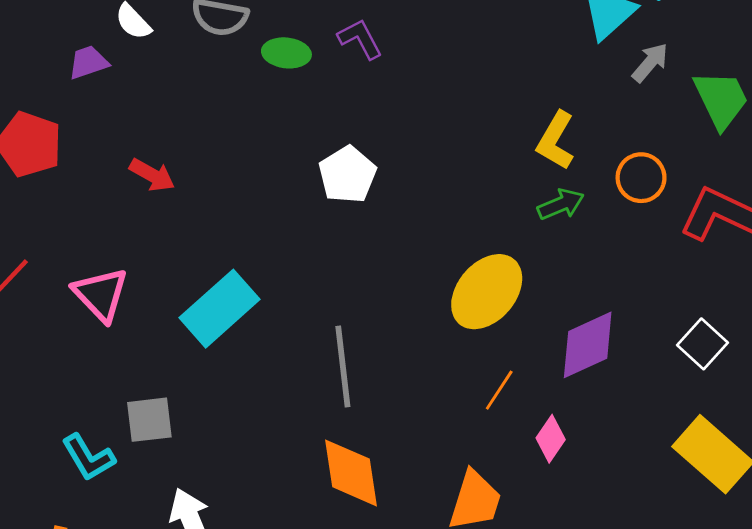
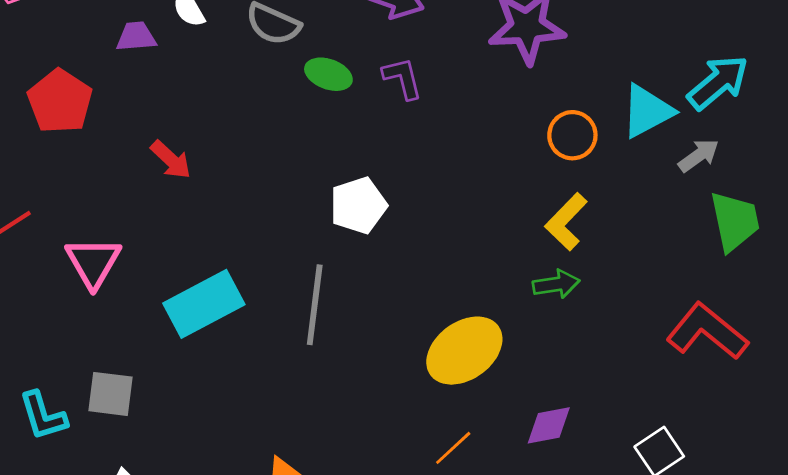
gray arrow: (650, 63) -> (699, 155), moved
orange circle: (641, 178) -> (572, 135), moved
purple diamond: (588, 345) -> (549, 425), size x0.7
gray line: (343, 367) -> (315, 305), moved

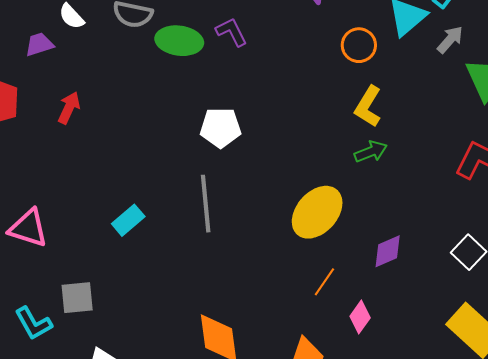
green ellipse: (328, 74) -> (179, 41), size x1.4
red arrow: (171, 160) -> (69, 108), moved, turned -96
white pentagon: (358, 205) -> (221, 128), turned 30
pink triangle: (93, 262) -> (28, 228), moved, turned -30
cyan rectangle: (204, 304) -> (128, 220), size x0.6

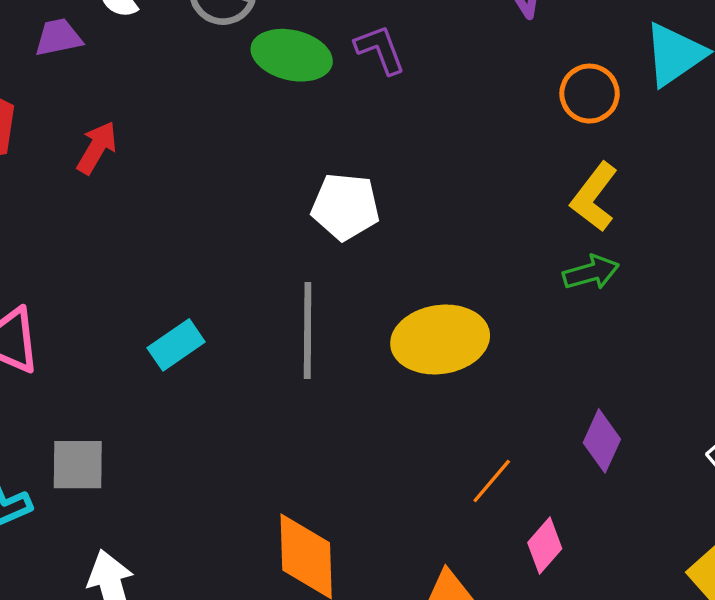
yellow ellipse: (317, 212) -> (440, 340), moved, turned 34
purple diamond: (388, 251) -> (602, 441), turned -48

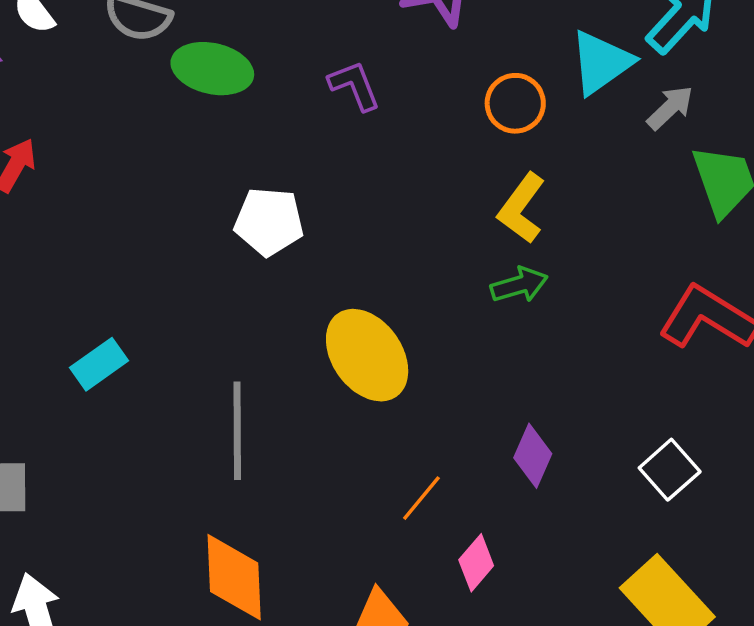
purple L-shape: (380, 49) -> (354, 86), moved
gray line: (308, 330) -> (237, 431), moved
yellow ellipse: (440, 340) -> (367, 355), turned 64

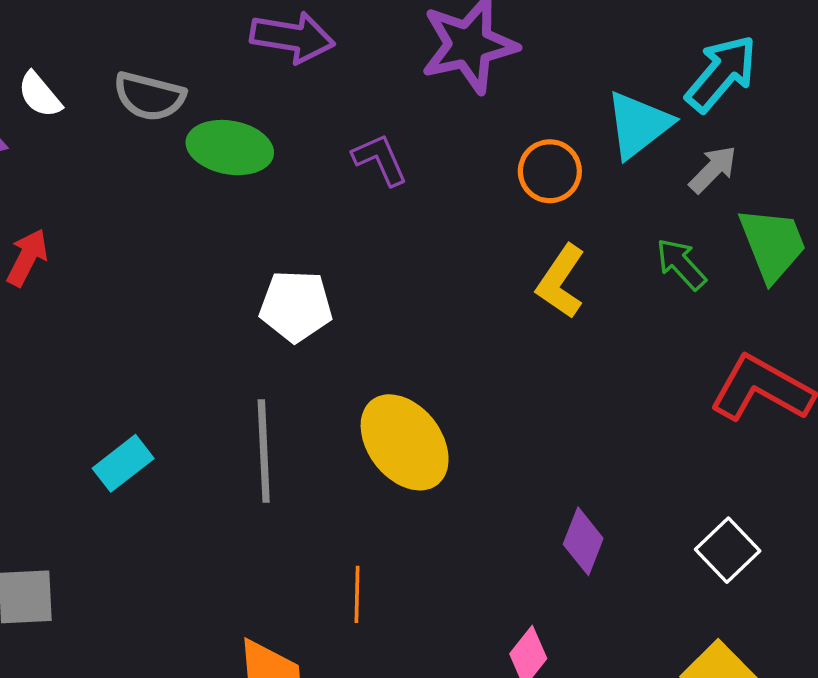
green arrow: (519, 285) -> (681, 264), moved, turned -114
gray line: (237, 431) -> (264, 451), moved
orange line: (421, 498) -> (357, 594), moved, turned -36

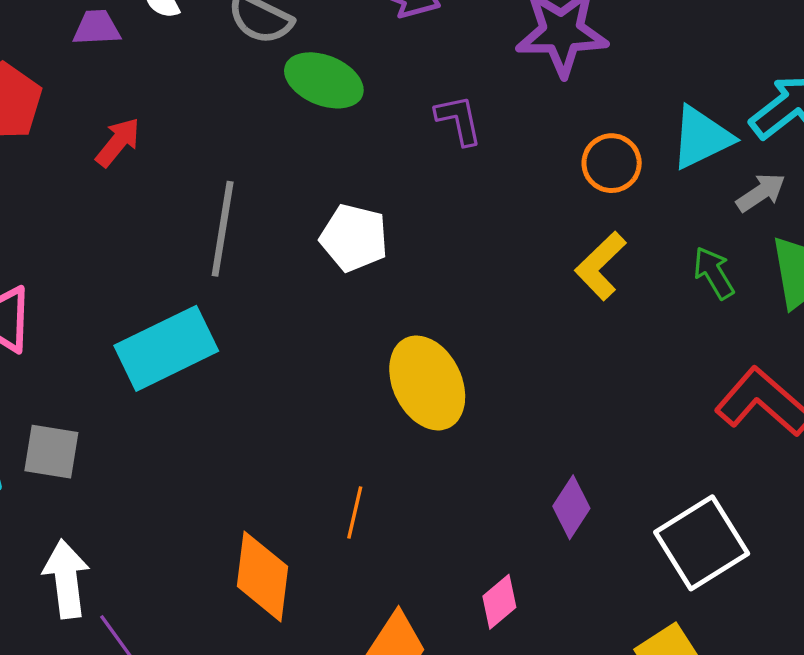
gray line: (264, 451) -> (223, 229), moved
cyan rectangle: (123, 463) -> (166, 348), size x1.8
white square: (728, 550) -> (702, 543), size x1.6

